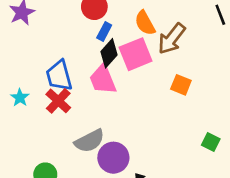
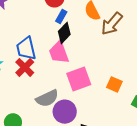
pink square: (136, 54) -> (79, 79), moved
orange square: (181, 85) -> (114, 84), moved

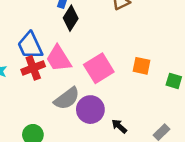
pink trapezoid: (59, 52) -> (59, 59), moved
red cross: (25, 67) -> (33, 68), turned 36

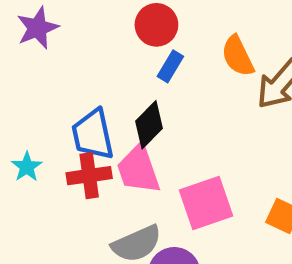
black diamond: (71, 18) -> (149, 125), moved

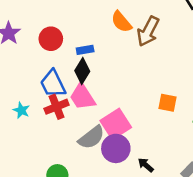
red circle: (156, 25) -> (51, 39), moved
blue rectangle: (170, 66) -> (85, 50), moved, turned 63
pink square: (206, 203) -> (116, 124), moved

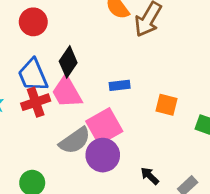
blue rectangle: (85, 50) -> (120, 85), moved
black arrow: (146, 165) -> (150, 176), moved

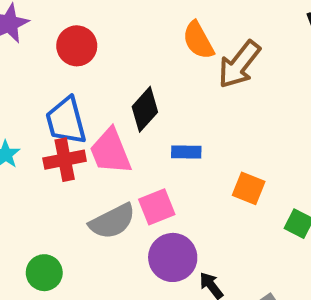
black diamond: (68, 62) -> (145, 109), moved
pink square: (104, 126) -> (157, 207), size x0.7
purple circle: (103, 155) -> (173, 257), moved

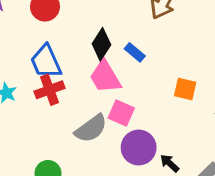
pink trapezoid: (110, 151) -> (105, 77), moved
blue rectangle: (186, 152) -> (135, 52), moved, turned 48
pink square: (157, 207) -> (121, 113), turned -35

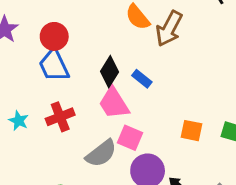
blue trapezoid: (46, 62) -> (54, 65), moved
orange square: (185, 89) -> (191, 131), moved

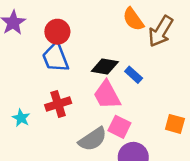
black diamond: (109, 72) -> (105, 67), turned 64
cyan star: (19, 121) -> (21, 118), moved

